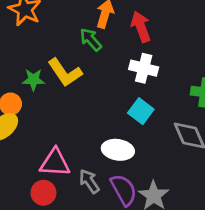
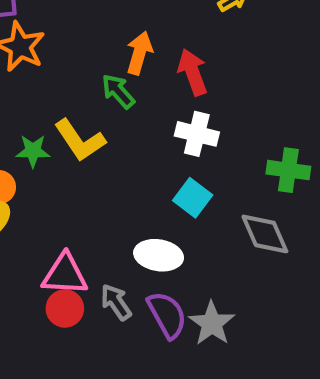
red circle: (43, 193) -> (65, 308), moved

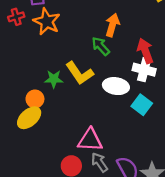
red arrow: (193, 72) -> (145, 51), moved
white ellipse: (159, 255) -> (116, 86), moved
pink triangle: (65, 274) -> (90, 140), moved

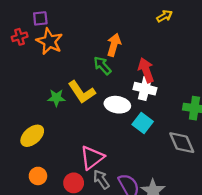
orange circle: (35, 99) -> (38, 176), moved
pink triangle: (90, 140) -> (92, 158), turned -40

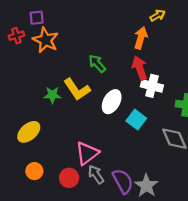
orange arrow: (114, 45) -> (141, 38), moved
white cross: (145, 89) -> (152, 86), moved
white ellipse: (117, 105) -> (112, 102), turned -70

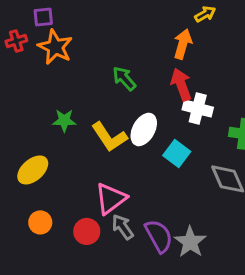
yellow L-shape: (77, 89) -> (109, 137), moved

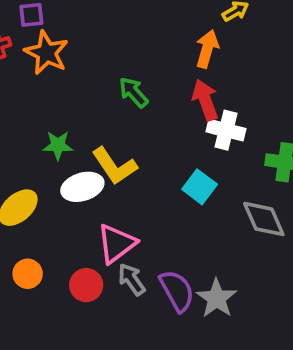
white ellipse: (144, 129) -> (82, 187), moved, turned 44

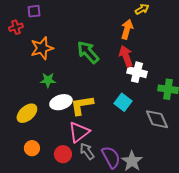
orange star: (47, 53) -> (42, 48), moved, turned 30
green arrow: (133, 92) -> (88, 52), size x1.4
yellow L-shape: (115, 166) -> (82, 105), moved, turned 115

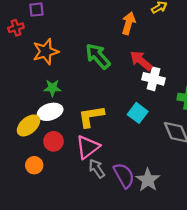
orange arrow: (127, 29) -> (129, 23), moved
red arrow: (126, 56) -> (141, 61), turned -30
white ellipse: (61, 102) -> (50, 112), moved
red circle: (63, 154) -> (54, 141), moved

